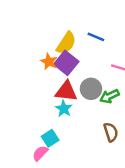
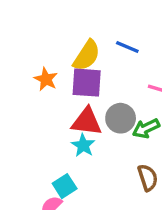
orange star: (49, 62) -> (46, 79), moved
purple square: (66, 63) -> (87, 83), turned -35

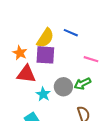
gray circle: (121, 118) -> (63, 87), moved
red triangle: (87, 122) -> (26, 74), moved

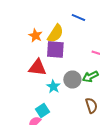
blue line: (71, 33) -> (78, 18), moved
orange star: (20, 53) -> (35, 36), moved

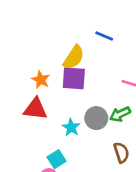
orange star: (35, 36) -> (41, 80), moved
red triangle: (37, 68) -> (35, 109), moved

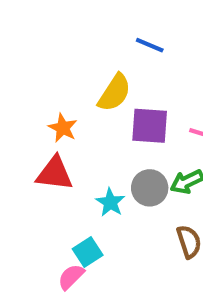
blue line: (104, 36) -> (150, 45), moved
purple square: (74, 78) -> (150, 126), moved

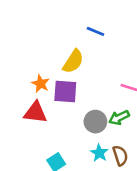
purple square: (150, 126) -> (65, 91), moved
cyan star: (110, 202) -> (99, 153), moved

